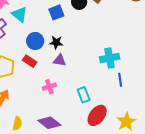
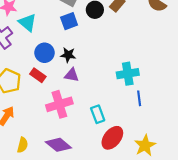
pink cross: (49, 87) -> (59, 104), size x1.6

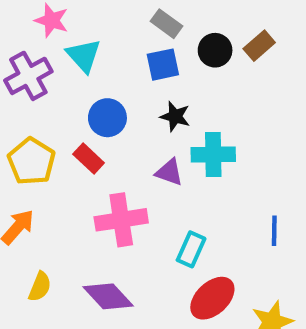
black star: (68, 55) -> (175, 116), moved
cyan cross: (128, 74) -> (213, 155), moved
purple triangle: (72, 75) -> (169, 172), moved
cyan rectangle: (98, 114) -> (191, 249), turned 36

